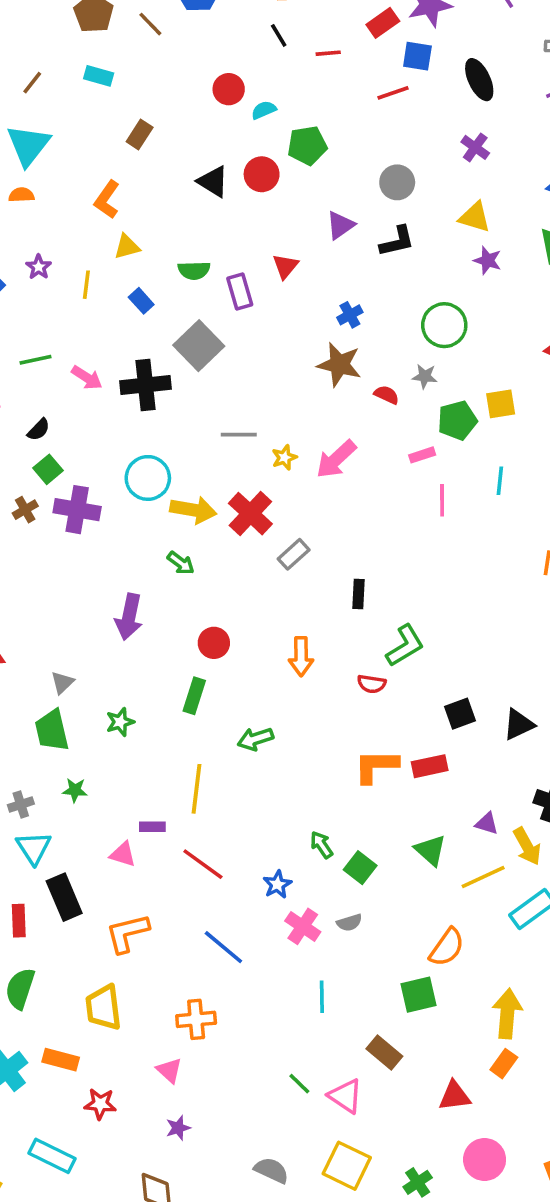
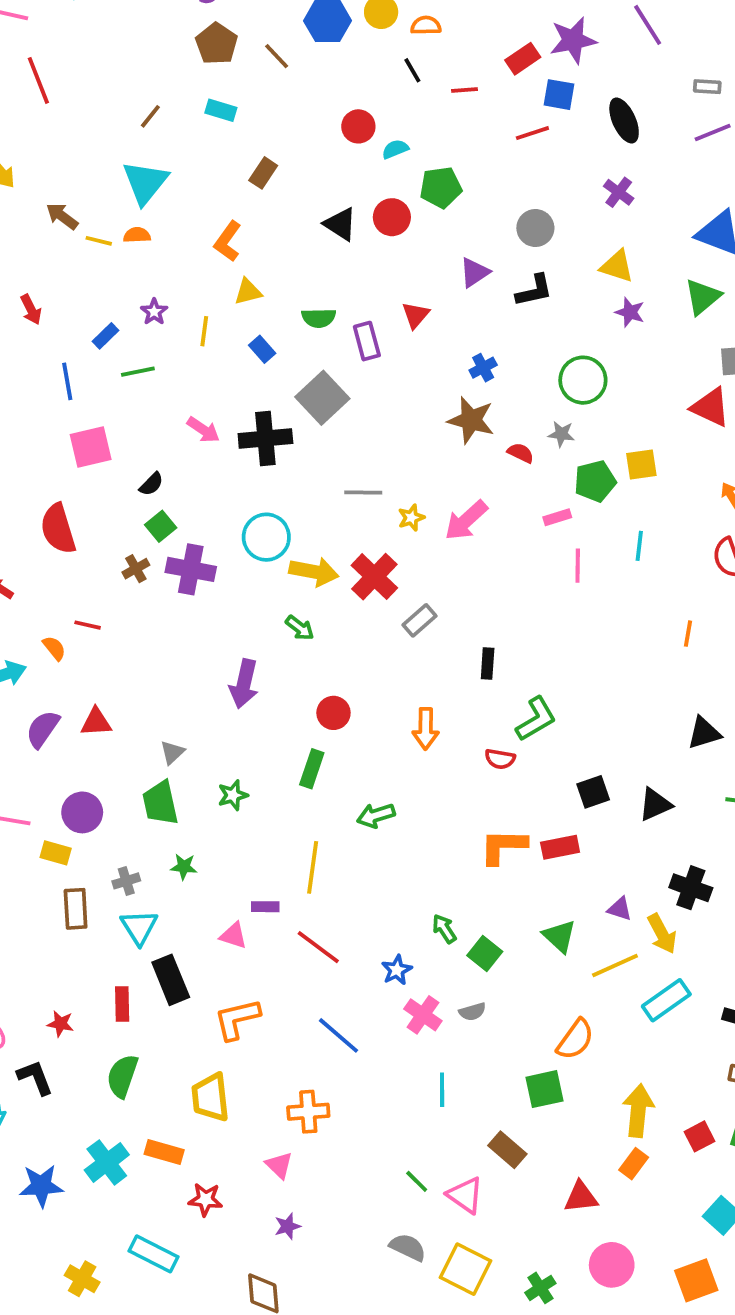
green line: (36, 360) -> (138, 372), moved
gray semicircle: (271, 1170) -> (408, 1247), moved

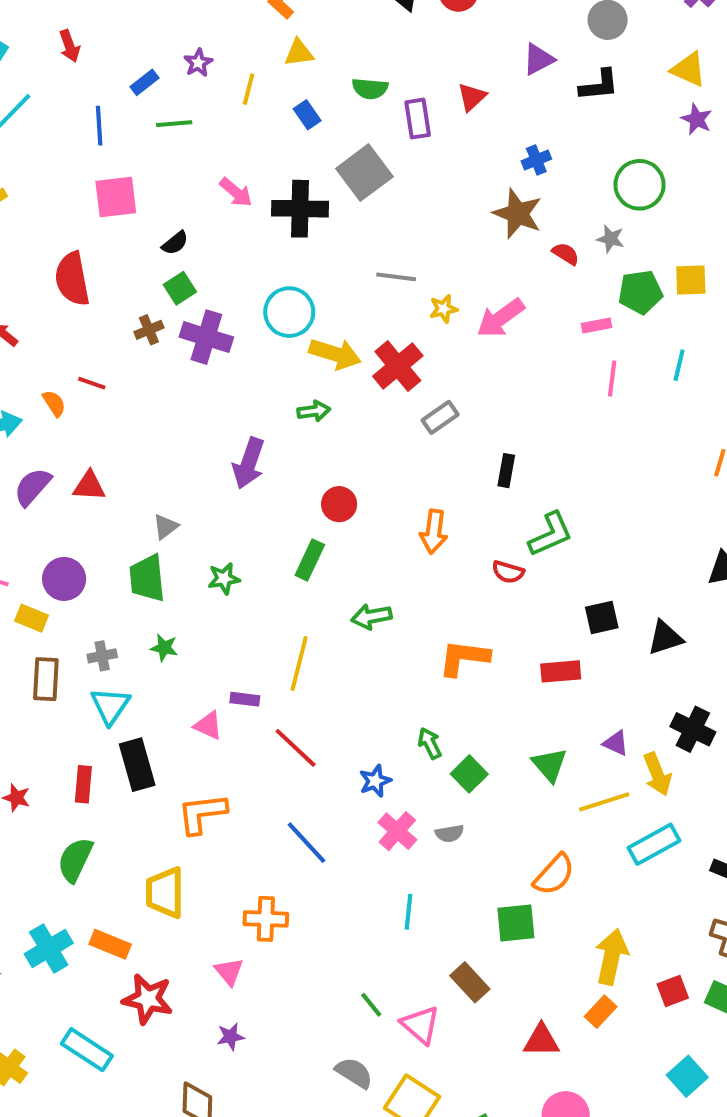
green arrow: (300, 628) -> (314, 411), turned -52
orange L-shape: (503, 846) -> (464, 658), moved
red star: (205, 1200) -> (148, 999), size x1.4

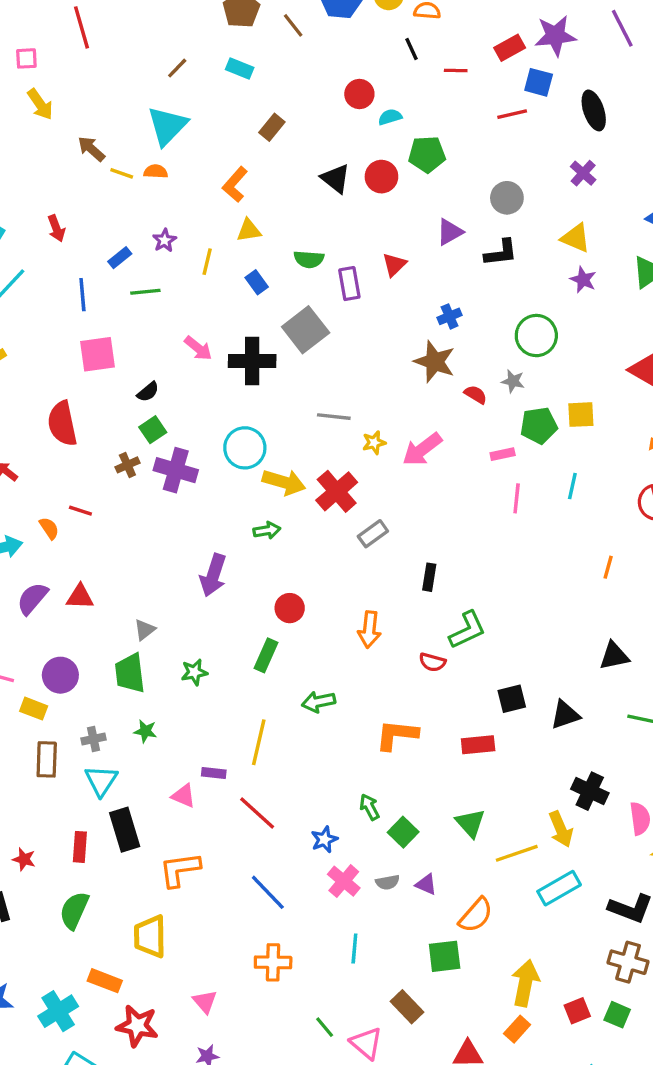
purple triangle: (616, 743) -> (426, 884), moved
orange cross: (266, 919) -> (273, 962), moved
cyan cross: (49, 948) -> (58, 1011), moved

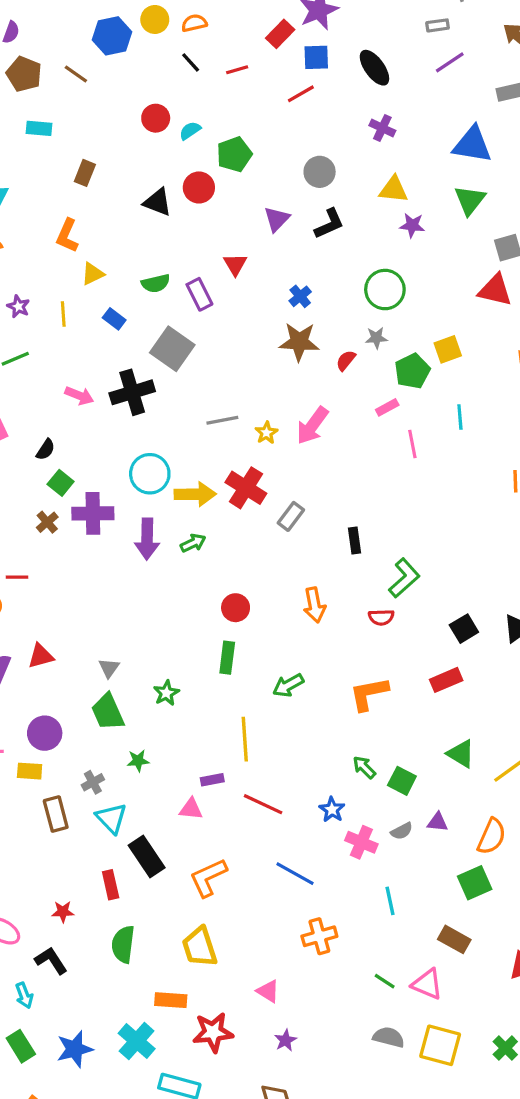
red semicircle: (476, 394) -> (346, 360), turned -65
purple arrow: (213, 575) -> (147, 539), moved

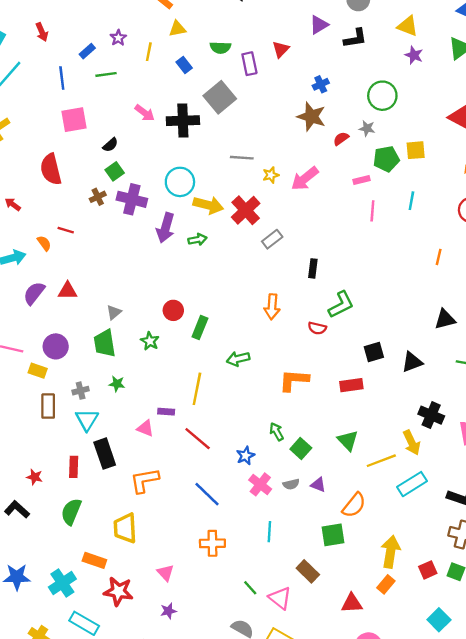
red circle: (236, 608) -> (173, 310), moved
green star: (166, 693) -> (150, 341), turned -30
black L-shape: (51, 960) -> (17, 509), turned -30

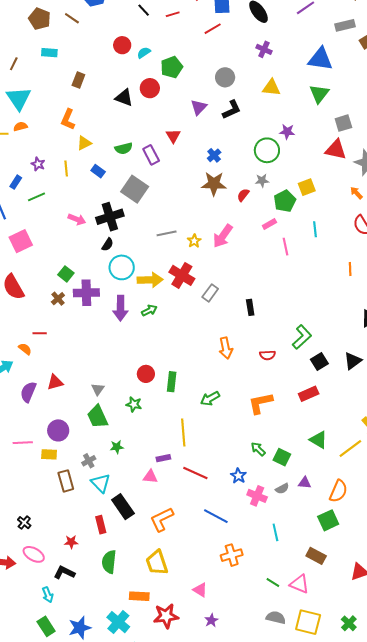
purple star: (414, 55) -> (287, 132), moved
black semicircle: (110, 145) -> (108, 245), moved
green L-shape: (341, 305) -> (302, 337), moved

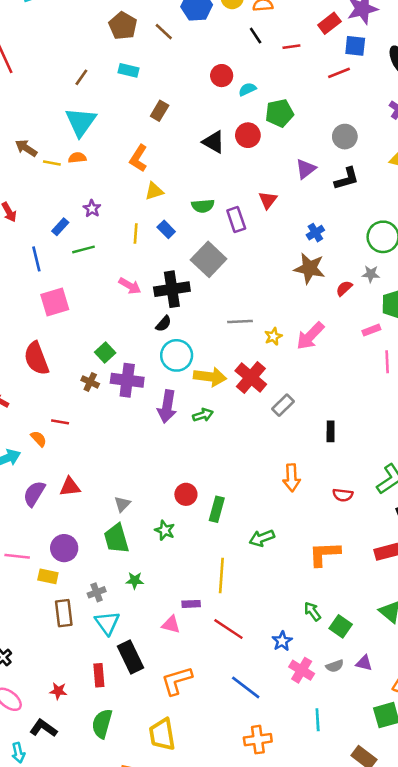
yellow line: (66, 168) -> (136, 233), moved
brown cross: (58, 299) -> (90, 382), turned -32

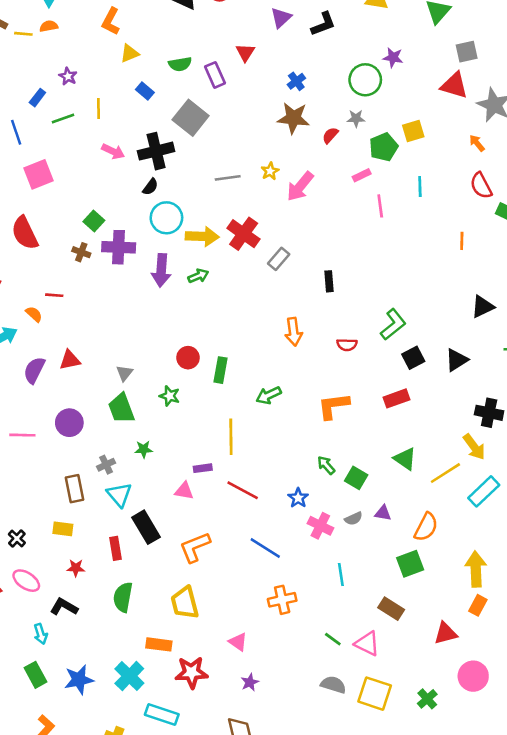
yellow line: (136, 233) -> (98, 109), moved
yellow star: (273, 336) -> (270, 171), moved
yellow rectangle: (48, 576) -> (63, 529), moved

